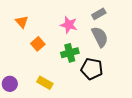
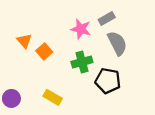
gray rectangle: (99, 14) -> (107, 18), moved
orange triangle: (22, 22) -> (24, 41), moved

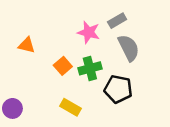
orange triangle: (24, 41) -> (27, 45), turned -35
orange square: (44, 51) -> (63, 66), moved
yellow rectangle: (53, 97) -> (71, 107), moved

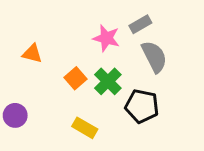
green cross: (90, 68) -> (108, 81), turned -30
purple circle: (12, 108) -> (15, 115), moved

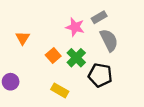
orange triangle: (32, 54) -> (23, 38), turned 48

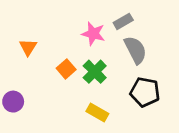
black pentagon: (100, 75) -> (145, 92), moved
yellow rectangle: (60, 90) -> (97, 112), moved

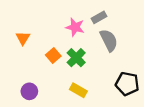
black pentagon: (145, 92) -> (127, 84), moved
purple circle: (13, 102) -> (29, 91), moved

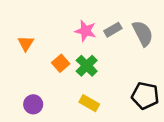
gray rectangle: (99, 17) -> (113, 30), moved
gray semicircle: (109, 40) -> (143, 33), moved

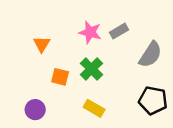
gray semicircle: (143, 33) -> (150, 55), moved, turned 60
orange triangle: (26, 43) -> (42, 44), moved
orange square: (61, 63) -> (60, 77), moved, turned -35

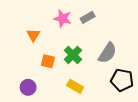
gray rectangle: (119, 31) -> (88, 17), moved
pink star: (90, 32) -> (63, 18), moved
gray semicircle: (150, 55) -> (107, 53), moved

